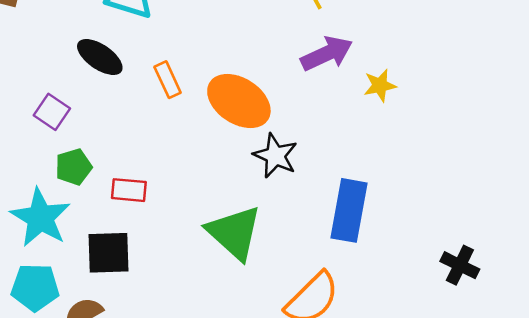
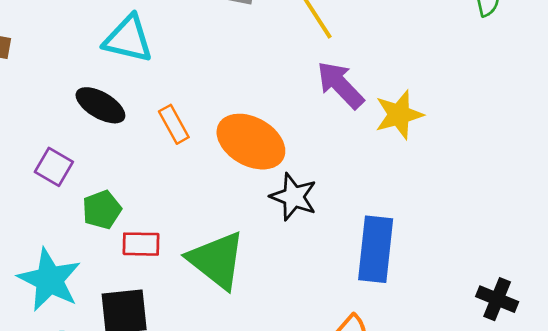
purple arrow: (327, 54) -> (340, 85), turned -105
yellow star: (380, 85) -> (399, 115), size x1.4
green pentagon: (74, 167) -> (102, 210), moved
green triangle: (234, 233) -> (217, 260), moved

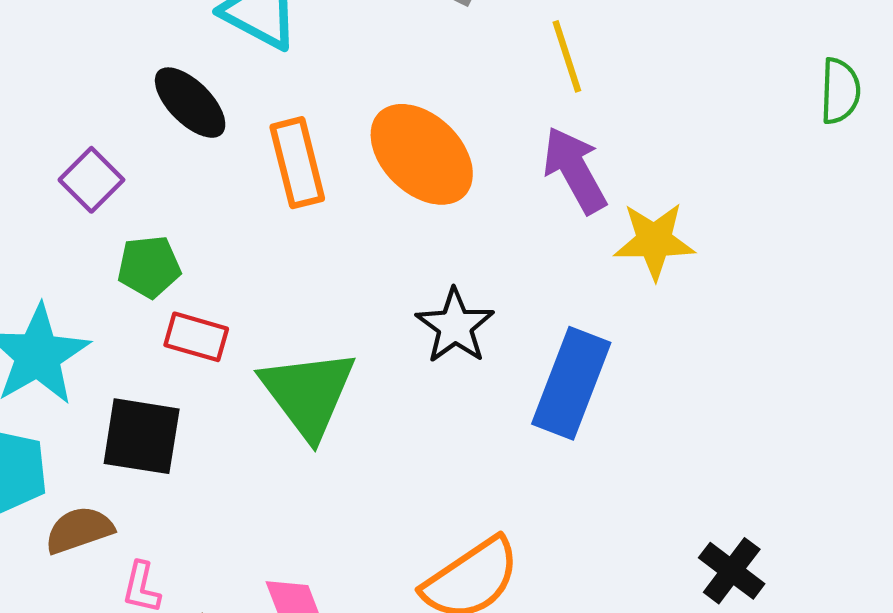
orange rectangle: (174, 124) -> (297, 163), size x1.4
orange ellipse: (251, 142) -> (422, 154), moved
blue rectangle: (376, 249) -> (571, 383), moved

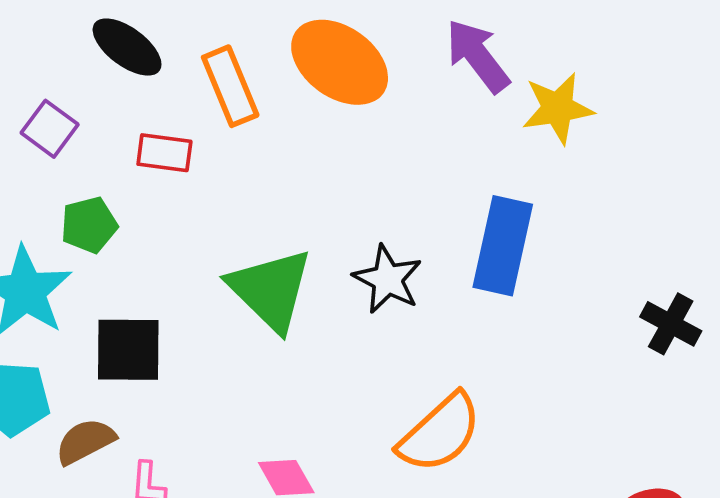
green pentagon: (149, 267) -> (89, 225), moved
black star: (455, 326) -> (388, 279), moved
red rectangle: (196, 337) -> (164, 153), moved
black cross: (732, 571) -> (671, 324), moved

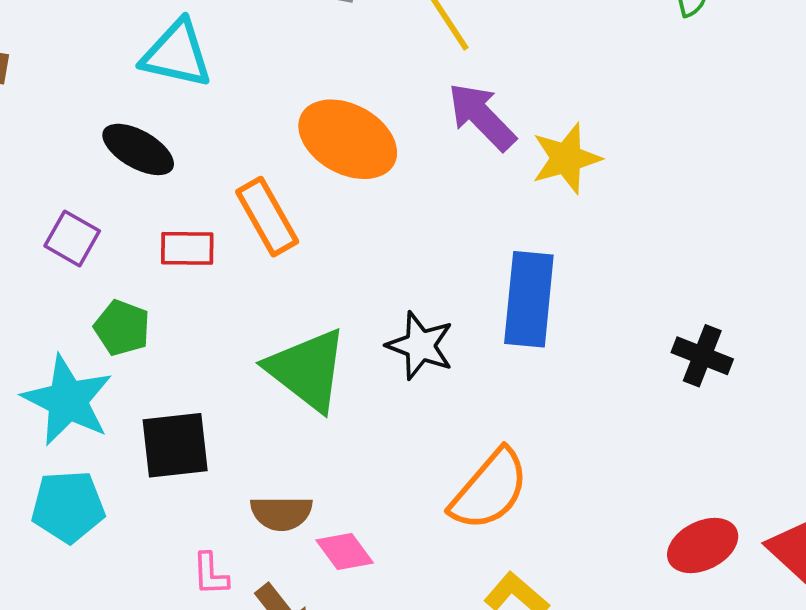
orange rectangle: (230, 86) -> (267, 217), moved
green pentagon: (89, 225) -> (122, 328), turned -30
brown semicircle: (85, 441) -> (281, 513), moved, turned -146

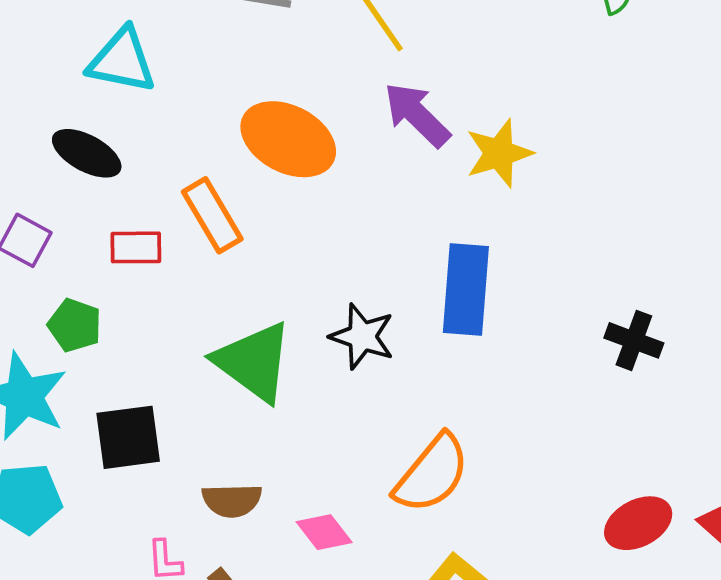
pink diamond: (345, 551) -> (324, 532), moved

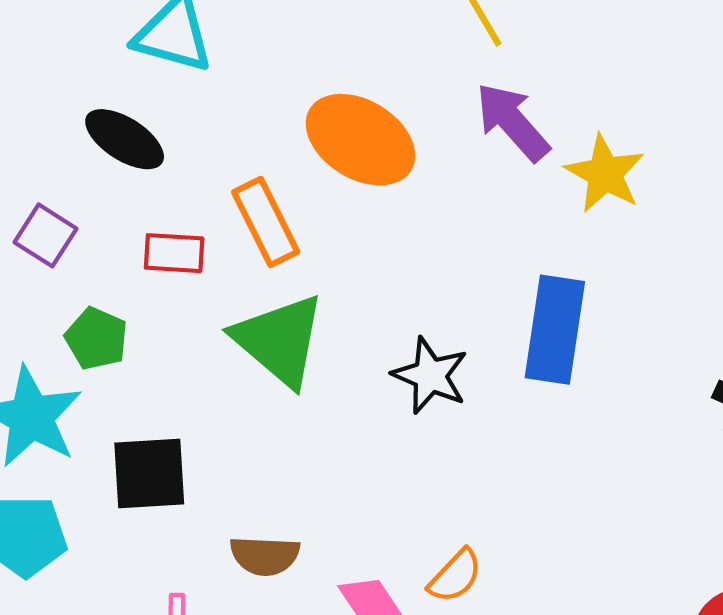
yellow star: (499, 153) -> (605, 174), turned -30
green triangle: (254, 362) -> (279, 340), moved
orange semicircle: (432, 474) -> (455, 576), moved, size x0.6

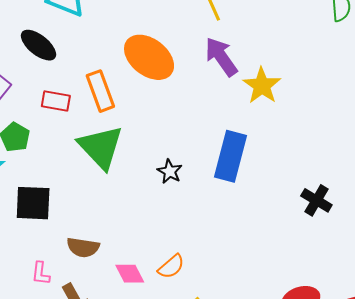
black star: (430, 376) -> (170, 171), size x0.7

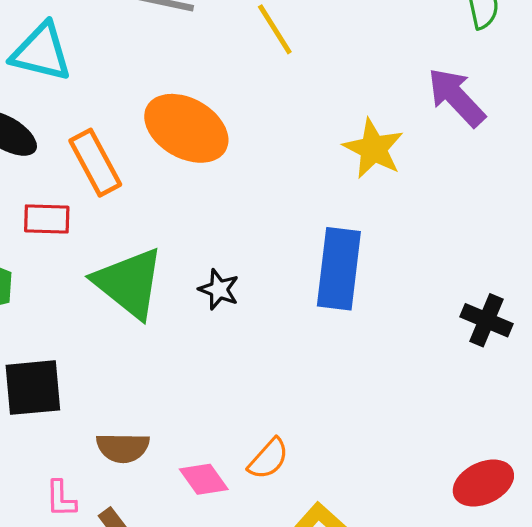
purple arrow: (221, 57) -> (456, 97), moved
orange rectangle: (100, 91) -> (95, 163), moved
black star: (170, 171) -> (219, 289), moved

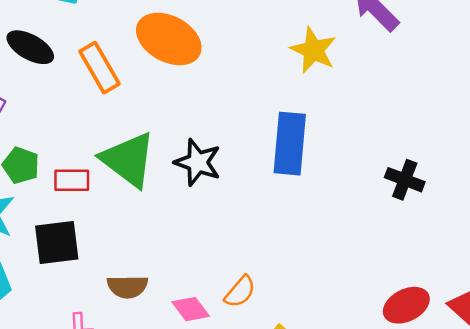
red rectangle: (47, 219) -> (72, 180), moved
black star: (219, 289) -> (198, 162), size x1.5

